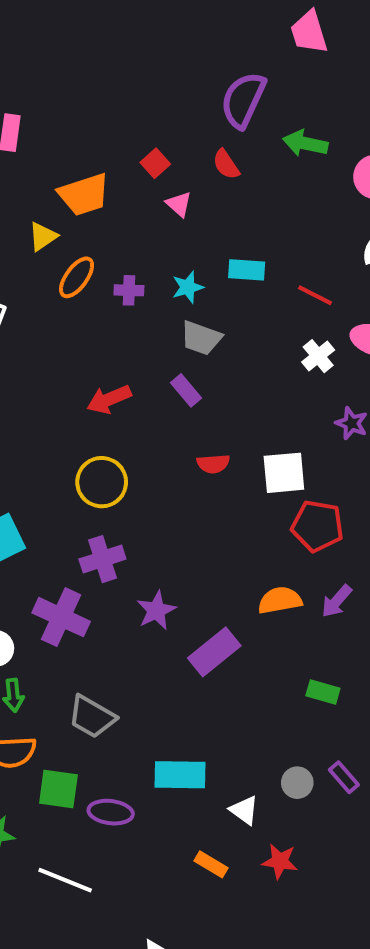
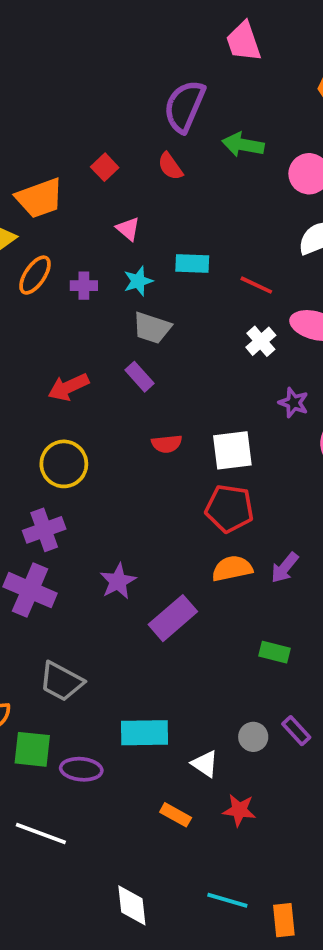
pink triangle: (179, 204) -> (128, 229), moved
red pentagon: (317, 526) -> (229, 509), moved
purple cross: (102, 559) -> (44, 530), moved

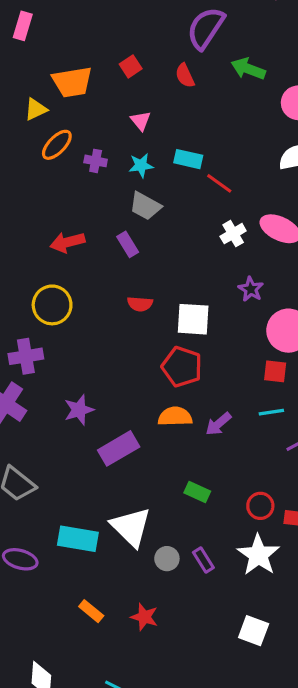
red line: (256, 285) -> (219, 183), moved
white triangle: (205, 764) -> (131, 527), moved, size x1.8

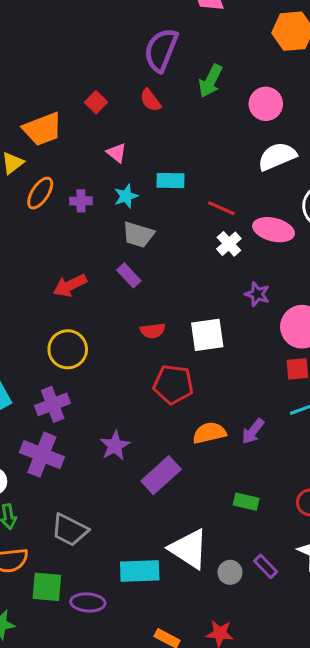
green arrow: (248, 69) -> (210, 81), turned -72
red line: (219, 183) -> (221, 208), moved
red pentagon: (182, 367) -> (173, 384), moved

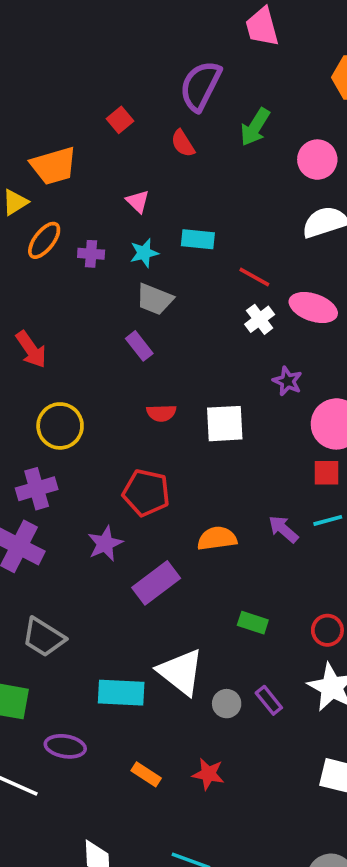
red square: (96, 102) -> (120, 120), moved
red arrow: (70, 285) -> (31, 349), moved, turned -104
red pentagon: (173, 384) -> (146, 493), moved
purple arrow: (253, 431) -> (283, 529), moved, turned 88
purple ellipse: (88, 602) -> (65, 746), moved

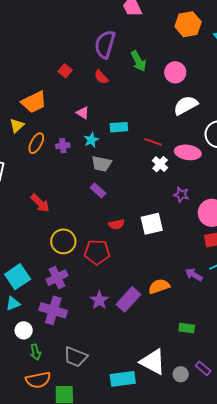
green arrow: (255, 127) -> (138, 61), turned -50
red pentagon: (146, 493) -> (97, 252), moved
purple rectangle: (156, 583) -> (128, 299), moved

